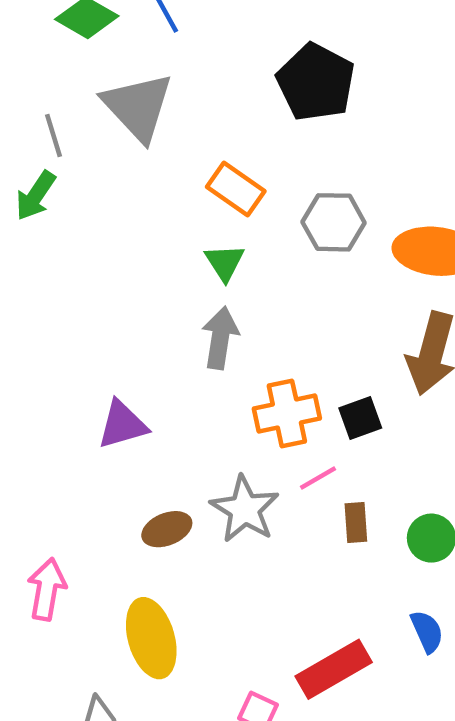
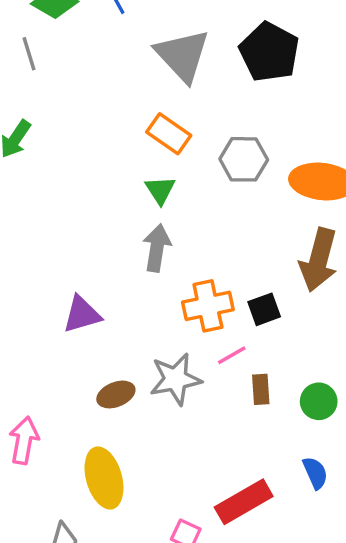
black pentagon: (316, 82) -> (269, 52), moved
gray triangle: (138, 107) -> (182, 55), moved
gray line: (53, 136) -> (29, 54), moved
gray star: (245, 509) -> (176, 379), turned 30

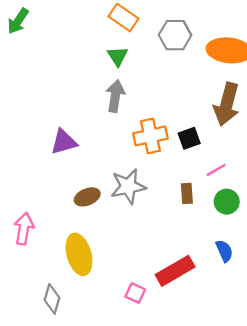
pink line: (232, 355) -> (216, 170), moved

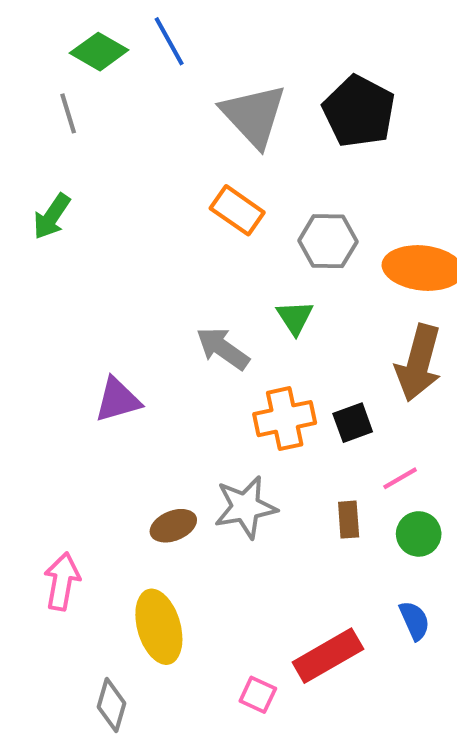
green triangle: (118, 56) -> (295, 317), moved
gray arrow: (115, 96) -> (223, 348), turned -64
purple triangle: (64, 142) -> (118, 400), moved

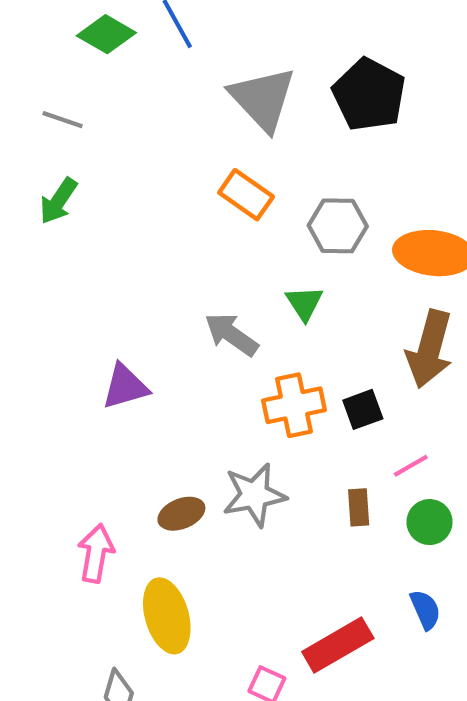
gray line: (68, 113) -> (63, 120), moved, turned -54
pink arrow: (62, 581) -> (96, 553), moved

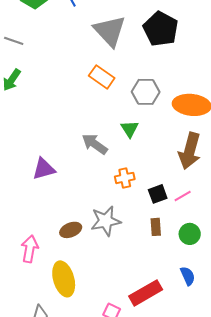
orange cross: (294, 405) -> (125, 178), size x0.7
black square: (363, 409) -> (158, 194), moved
pink line: (411, 466) -> (183, 196), moved

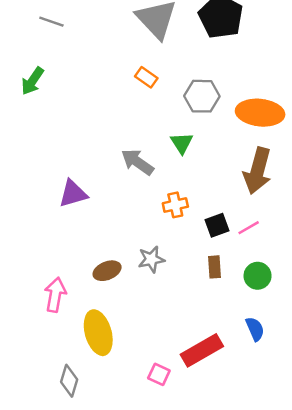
gray line: (14, 41) -> (51, 22), moved
orange rectangle: (102, 77) -> (146, 77), size x0.7
gray star: (106, 221) -> (151, 259), size x0.7

